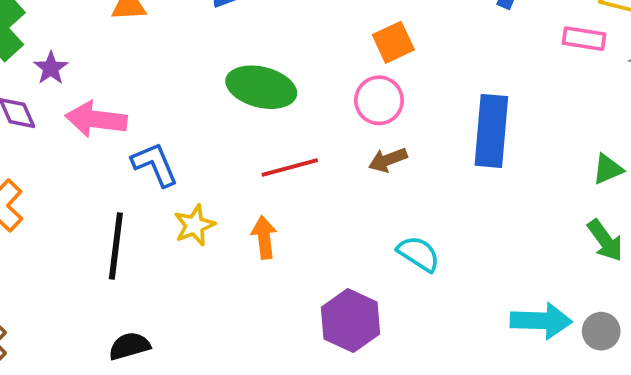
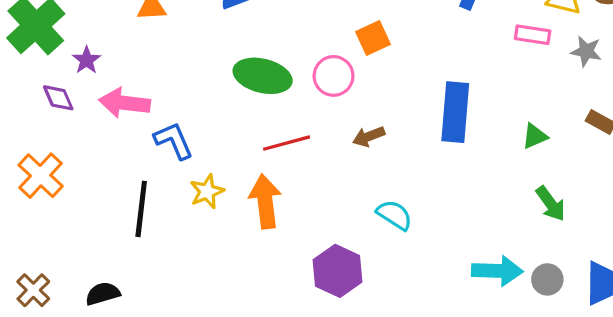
pink circle: (379, 100) -> (334, 76), moved
green triangle: (608, 169) -> (535, 136), moved
orange arrow: (264, 237) -> (265, 202), size x1.5
black semicircle: (129, 346) -> (103, 294), moved

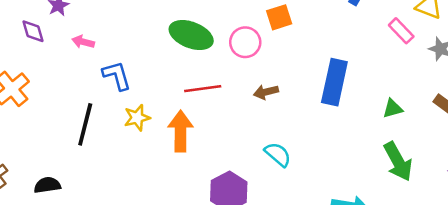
pink rectangle: (533, 35) -> (401, 31), turned 30
pink arrow: (124, 103) -> (83, 42), size x0.6
green arrow: (551, 204) -> (398, 161), size x1.4

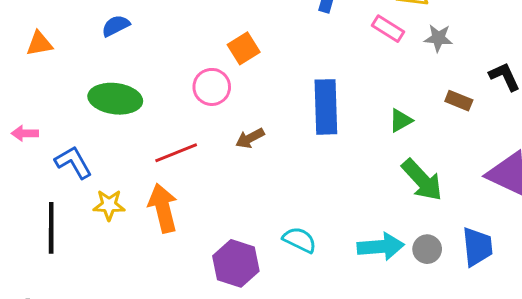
green ellipse: (191, 35) -> (115, 99), moved
yellow star: (137, 118) -> (109, 205), turned 30
cyan semicircle: (278, 154) -> (300, 240), moved

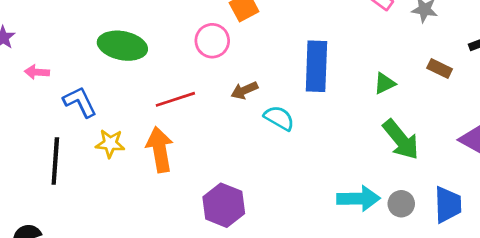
cyan semicircle: (300, 240) -> (279, 118), moved

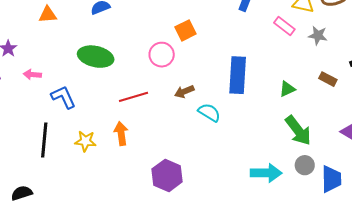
yellow star: (110, 143) -> (85, 141), moved
orange arrow: (160, 150) -> (121, 133), size x0.7
gray circle: (401, 204) -> (305, 165), moved

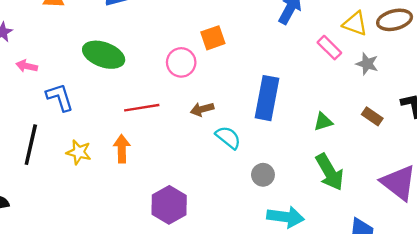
gray circle: (305, 165) -> (263, 175), moved

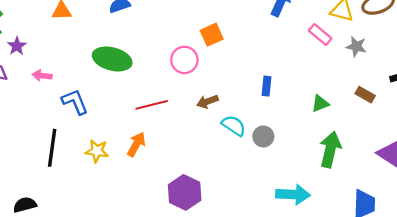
blue rectangle: (267, 98) -> (267, 86), size x0.5
orange arrow: (122, 149) -> (136, 144), turned 35
green arrow: (330, 172) -> (330, 149), turned -132
gray circle: (263, 175) -> (263, 136), moved

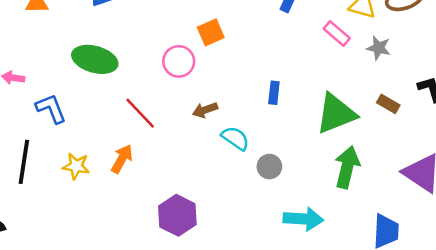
green triangle: (320, 104) -> (336, 114), size x2.0
red line: (152, 105) -> (140, 113), turned 60
gray circle: (263, 136) -> (269, 167), moved

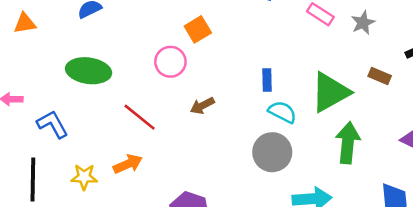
gray star: (379, 48) -> (363, 23), turned -30
cyan semicircle: (235, 138) -> (282, 112), moved
orange arrow: (122, 159) -> (128, 164), turned 44
gray circle: (269, 167) -> (272, 152), size x1.6

